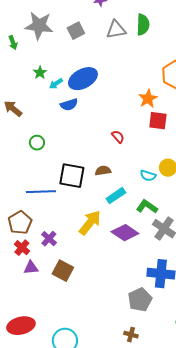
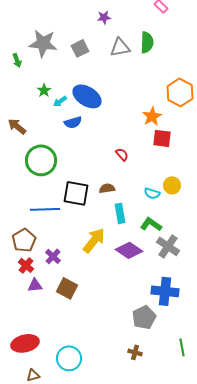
blue ellipse: (83, 79) -> (87, 96), turned 60
green circle: (37, 143) -> (41, 160), size x2.0
cyan rectangle: (116, 196) -> (120, 213), turned -66

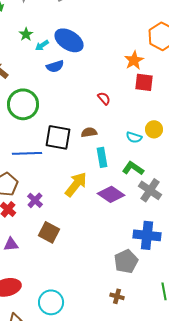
purple triangle: (35, 285) -> (11, 244), moved

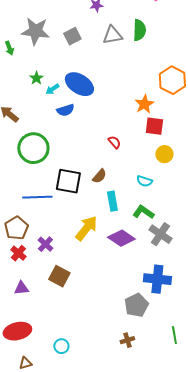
yellow circle: (154, 129) -> (164, 154), moved
brown semicircle: (89, 132) -> (99, 176), turned 140
brown cross: (117, 296) -> (127, 340), turned -32
cyan circle: (51, 302) -> (61, 346), size x0.6

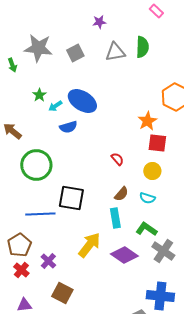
yellow circle: (164, 154) -> (152, 171), moved
brown semicircle: (99, 176) -> (121, 194), moved

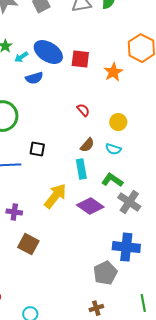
red square: (157, 143) -> (80, 59), moved
black square: (71, 198) -> (37, 149), size x0.6
purple cross: (48, 261) -> (14, 212), turned -35

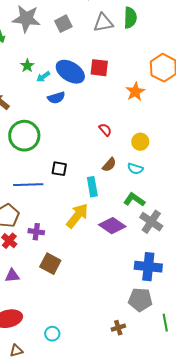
red square: (80, 59) -> (99, 68), moved
cyan rectangle: (81, 169) -> (92, 187), moved
gray pentagon: (105, 273) -> (140, 300), moved, turned 30

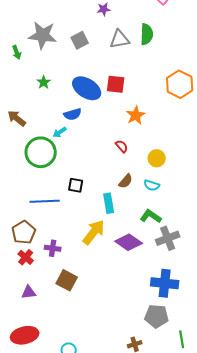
cyan arrow: (43, 77) -> (60, 132), moved
orange star: (135, 92) -> (136, 115), moved
gray cross: (151, 222) -> (168, 238), turned 35

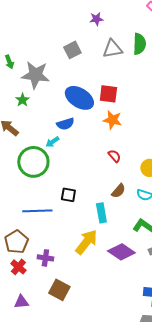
gray star: (43, 35) -> (35, 75), moved
green star: (44, 82) -> (22, 100), moved
orange star: (136, 115) -> (112, 120), moved, turned -30

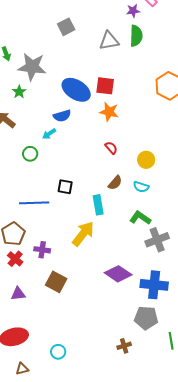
purple star: (96, 19) -> (133, 11), moved
gray square: (72, 50) -> (66, 27), moved
green circle: (33, 162) -> (30, 154), size x0.5
purple diamond: (121, 252) -> (118, 274), moved

